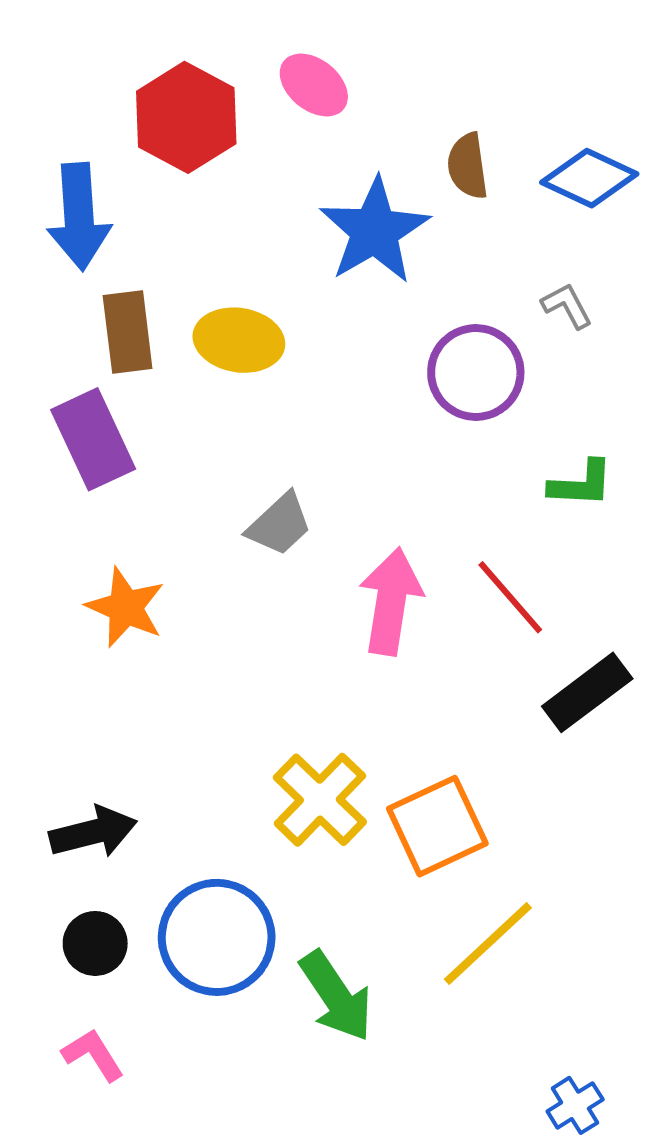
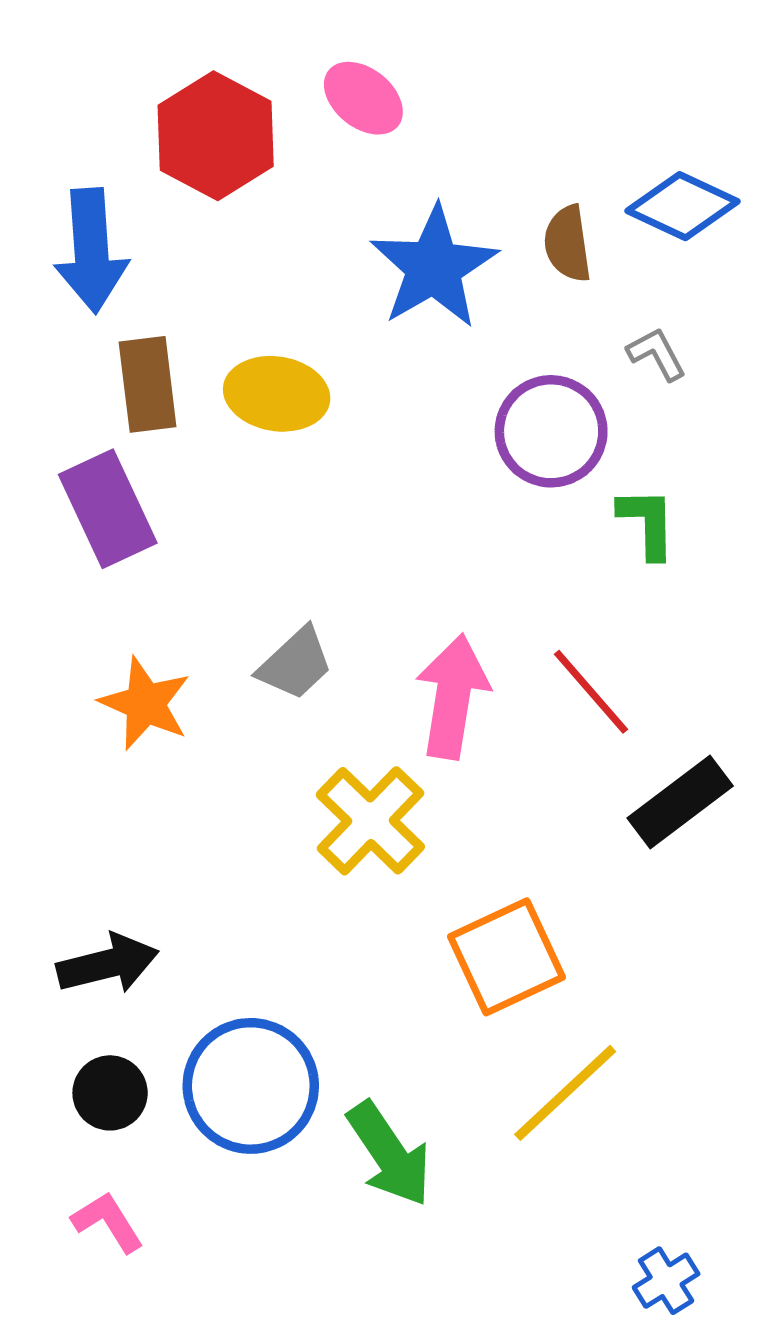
brown semicircle: (468, 166) -> (568, 244), moved
green L-shape: (581, 484) -> (647, 523), moved, turned -94
gray trapezoid: (279, 524) -> (295, 664), moved
yellow cross: (320, 800) -> (370, 821), moved

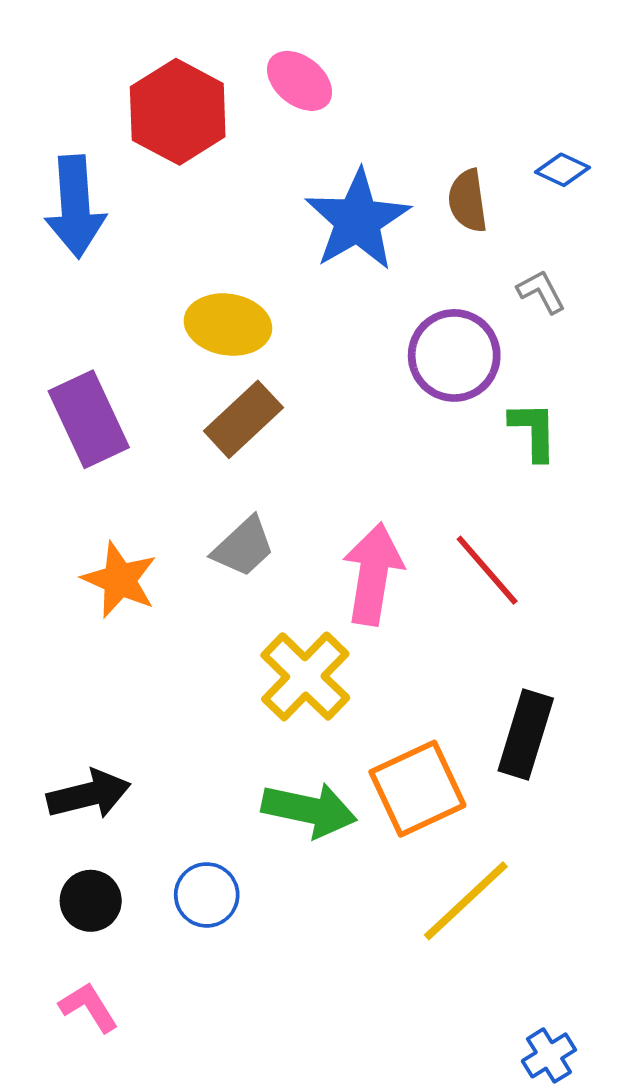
blue diamond: (682, 206) -> (562, 170), size x0.6
brown rectangle: (148, 384) -> (243, 419), moved, turned 54
black rectangle: (680, 802) -> (526, 734), moved, turned -36
blue circle: (251, 1086) -> (207, 895), size x0.6
green arrow: (389, 1154) -> (309, 810), moved, turned -44

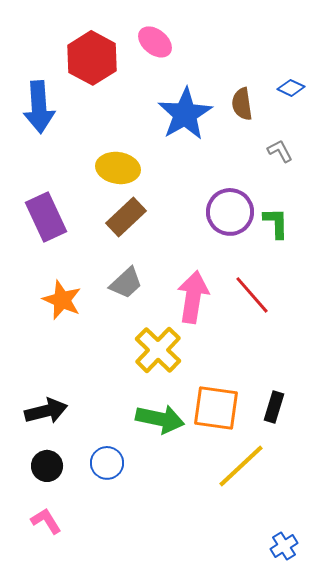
purple circle: (454, 355) -> (230, 212), moved
black rectangle: (526, 734) -> (274, 407), moved, size x0.7
orange square: (417, 789) -> (216, 408), turned 33

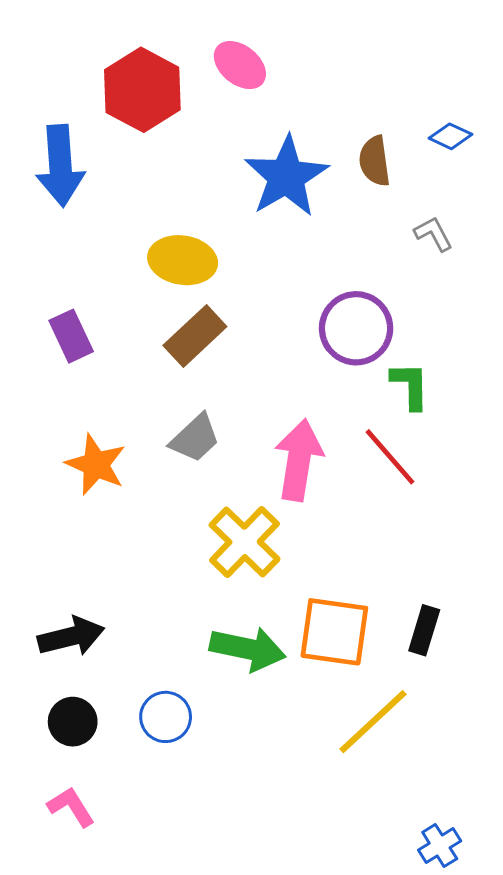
purple rectangle: (46, 217) -> (71, 336), size x0.7
green L-shape: (276, 223) -> (410, 386), moved

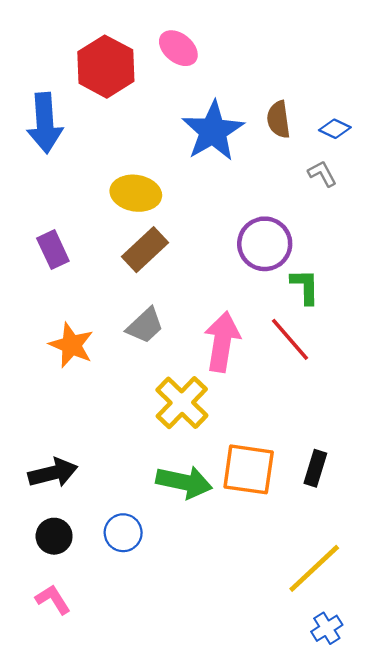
blue diamond: (450, 136) -> (335, 129), moved
yellow line: (373, 722) -> (314, 568), moved

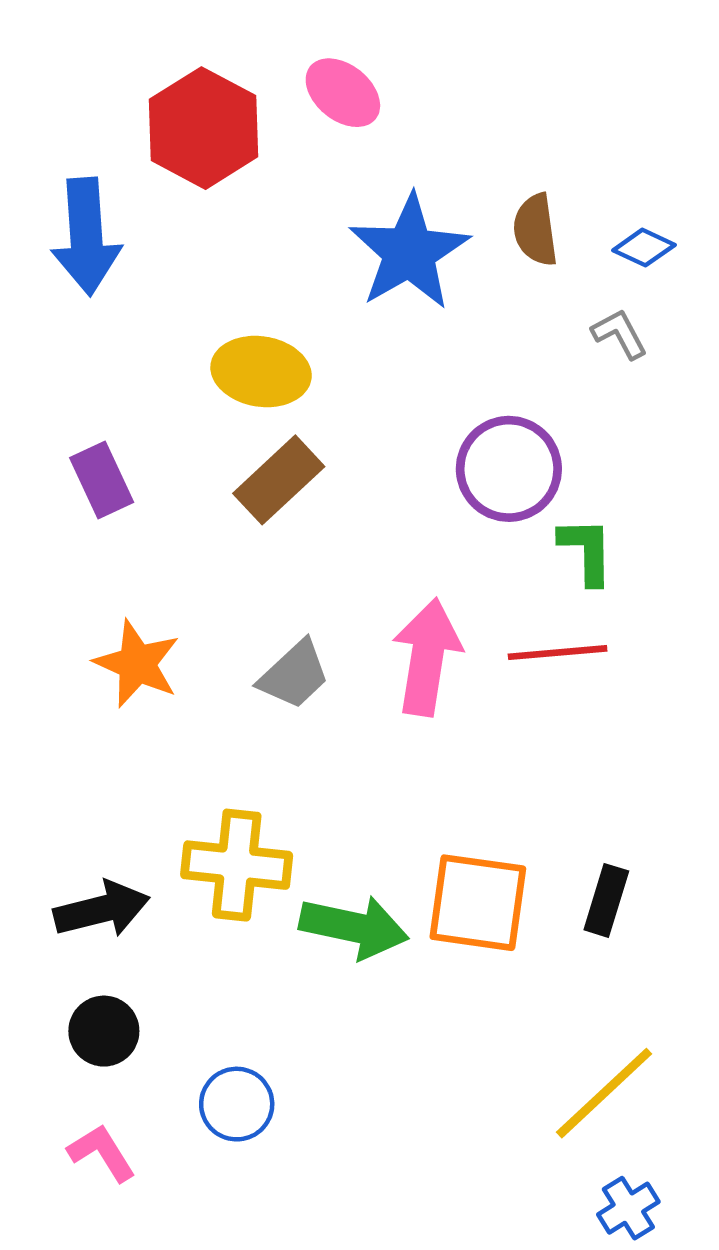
gray trapezoid: (145, 326) -> (294, 675), moved
red line: (290, 339) -> (558, 653), turned -54
yellow cross: (182, 403) -> (237, 865), moved, turned -38
blue circle: (123, 533) -> (237, 1104), moved

